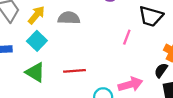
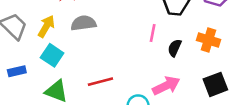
black semicircle: (161, 70) -> (175, 48), moved

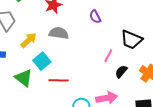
yellow arrow: (46, 26) -> (29, 40), moved
cyan square: (52, 55) -> (42, 61), moved

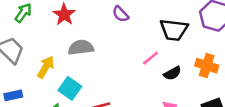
pink line: (108, 56) -> (151, 58), turned 40
black semicircle: (121, 72) -> (172, 73), turned -144

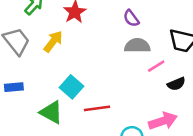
gray semicircle: (81, 47) -> (137, 46), moved
yellow arrow: (46, 67) -> (53, 41), moved

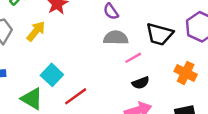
black semicircle: (176, 84) -> (141, 83), moved
red line: (97, 108) -> (76, 96), turned -30

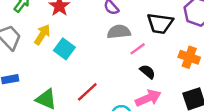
cyan square: (52, 75) -> (64, 49), moved
black semicircle: (141, 83) -> (148, 72), turned -112

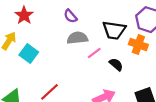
orange cross: (189, 57) -> (138, 44), moved
black semicircle: (148, 72) -> (116, 64), moved

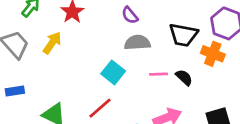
cyan square: (29, 53) -> (113, 72), moved
pink line: (94, 53) -> (159, 74), moved, turned 32

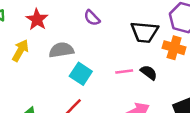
gray semicircle: (137, 43) -> (61, 50), moved

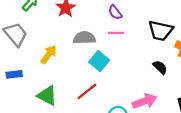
yellow arrow: (20, 51) -> (49, 54), moved
pink line: (124, 72) -> (116, 33), moved

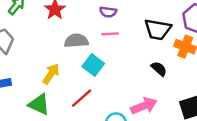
purple semicircle: (115, 12) -> (108, 12), turned -42
yellow arrow: (49, 54) -> (51, 74), moved

